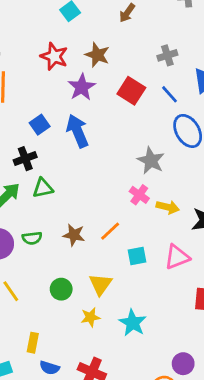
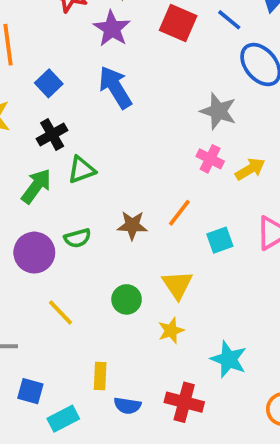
blue square: (40, 125) -> (49, 83), moved
yellow arrow: (168, 207) -> (250, 169), turned -35
cyan star: (133, 323) -> (229, 359), moved

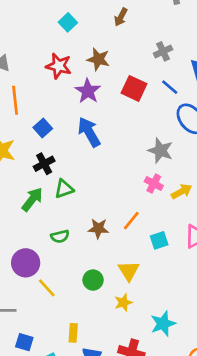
purple circle: (34, 253) -> (26, 263), moved
cyan star: (229, 359) -> (163, 324), turned 30

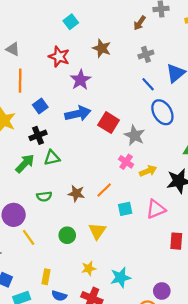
brown arrow: (121, 17) -> (140, 23), moved
brown star: (98, 59) -> (102, 48), moved
red square: (134, 88) -> (109, 123), moved
blue arrow: (89, 132) -> (78, 114), turned 100
yellow star: (123, 302) -> (89, 268), moved

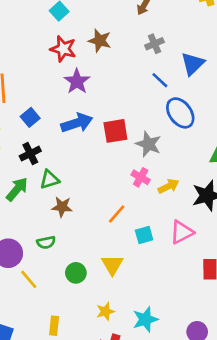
red star: (59, 57) -> (63, 49), moved
red square: (109, 123) -> (115, 131), turned -36
brown star: (76, 193) -> (62, 207), moved
green semicircle: (44, 196) -> (46, 242), moved

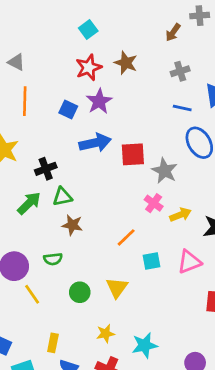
red star: (63, 49) -> (89, 67), turned 30
blue line: (160, 80) -> (182, 108), turned -36
blue square: (30, 117) -> (68, 109), moved, turned -30

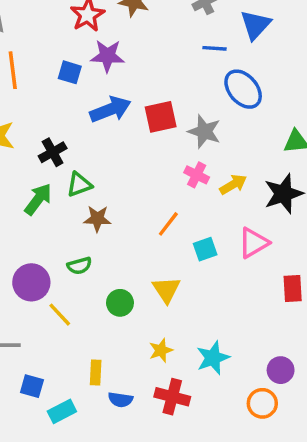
purple star: (99, 101) -> (107, 56), turned -30

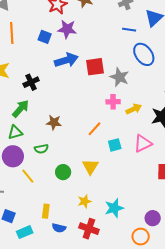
pink cross: (197, 175) -> (113, 102), turned -32
green triangle: (79, 184) -> (15, 132), moved

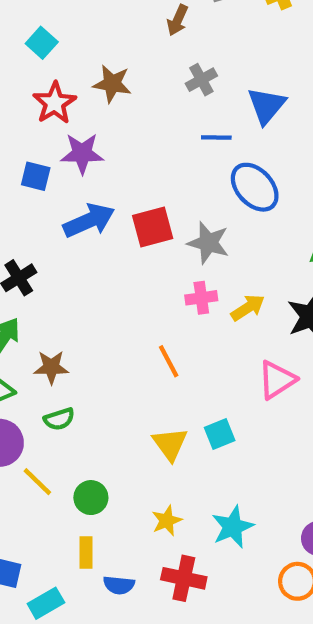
brown star: (54, 122) -> (51, 367), moved
orange line: (95, 129) -> (169, 361), turned -63
cyan square: (115, 145) -> (220, 434), moved
green circle: (63, 172) -> (91, 498), moved

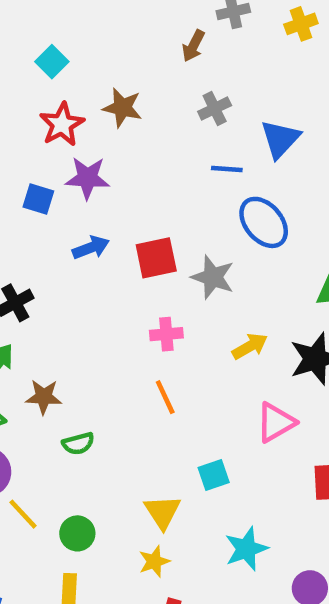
blue arrow: (89, 221) -> (91, 248), size x0.7
pink cross: (201, 298) -> (166, 334), moved
green semicircle: (59, 419) -> (78, 443), moved
yellow triangle: (170, 444) -> (162, 512), moved
cyan star: (233, 527) -> (246, 549), moved

